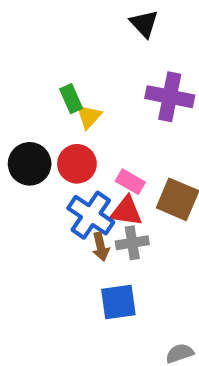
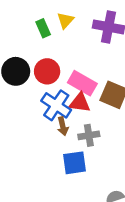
yellow triangle: (89, 116) -> (65, 20), moved
pink rectangle: (130, 182) -> (82, 83), size x1.5
gray cross: (132, 243) -> (89, 135), moved

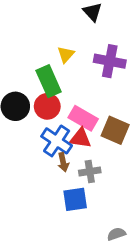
green rectangle: (43, 28) -> (49, 81), moved, size x1.6

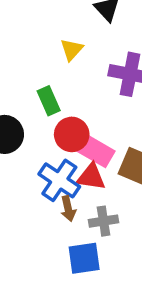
yellow triangle: (66, 54) -> (72, 50), moved
green rectangle: (49, 81) -> (49, 101), size x0.7
red circle: (47, 106) -> (72, 134), moved

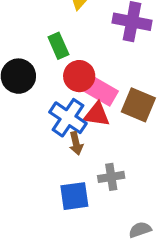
gray cross: (104, 221) -> (111, 177), moved
blue square: (84, 258) -> (74, 196), moved

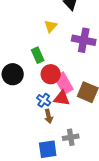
pink rectangle: (100, 90) -> (64, 83), turned 30
blue cross: (68, 118) -> (44, 100), size x0.6

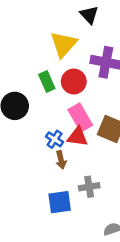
yellow triangle: (51, 26) -> (64, 44), size x1.6
red circle: (51, 74) -> (74, 82), moved

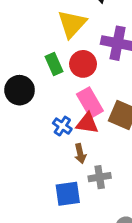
brown arrow: (61, 160) -> (80, 154), moved

